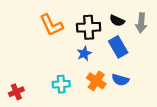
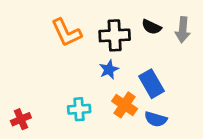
blue rectangle: (118, 47) -> (151, 84), moved
blue semicircle: (120, 80) -> (156, 119), moved

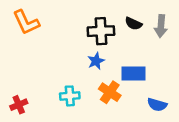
orange L-shape: (66, 33) -> (26, 22), moved
blue rectangle: (151, 84) -> (133, 73), turned -60
blue semicircle: (156, 119) -> (157, 105), moved

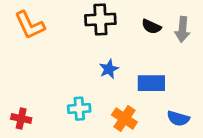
black cross: (101, 31) -> (100, 20), moved
orange cross: (110, 92) -> (124, 118), moved
red cross: (19, 105) -> (21, 118), turned 35

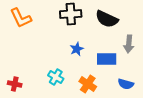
black semicircle: (151, 27) -> (107, 19), size x1.6
gray arrow: (182, 29) -> (129, 44), moved
cyan cross: (79, 109) -> (56, 77), turned 35

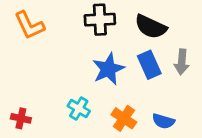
blue star: (77, 49) -> (108, 69), size x1.6
blue rectangle: (107, 59) -> (149, 65), moved, turned 66
blue semicircle: (126, 84) -> (163, 121), moved

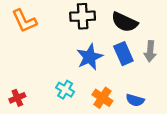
red cross: (21, 118) -> (17, 98), turned -35

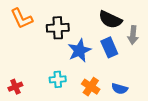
black cross: (83, 16) -> (58, 28), moved
gray arrow: (150, 51) -> (133, 35), moved
cyan cross: (65, 90) -> (58, 79), turned -35

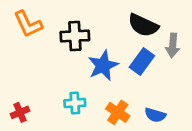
blue rectangle: (109, 47) -> (142, 61), turned 60

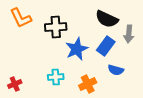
orange cross: (118, 112) -> (88, 84), turned 30
blue semicircle: (155, 115) -> (116, 70), moved

